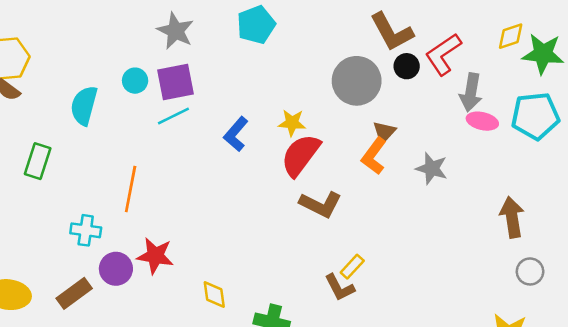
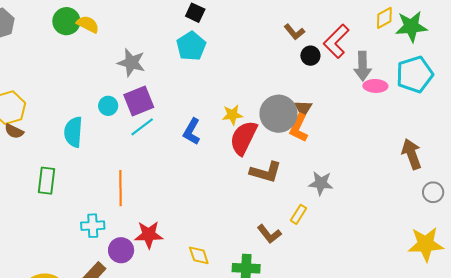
brown L-shape: (392, 32) -> (294, 32), size x0.6
gray circle: (357, 81) -> (278, 114), moved
gray star: (432, 168) -> (321, 183), moved
brown L-shape: (340, 288) -> (269, 234), moved

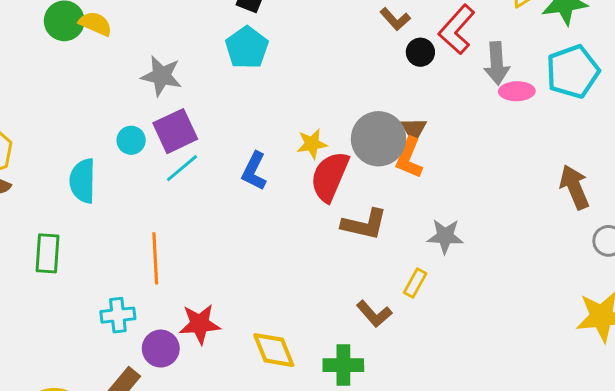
yellow diamond: (199, 255) -> (274, 350), size x1.4

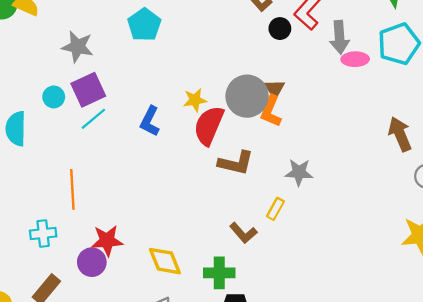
purple circle: (161, 349) -> (92, 262), moved

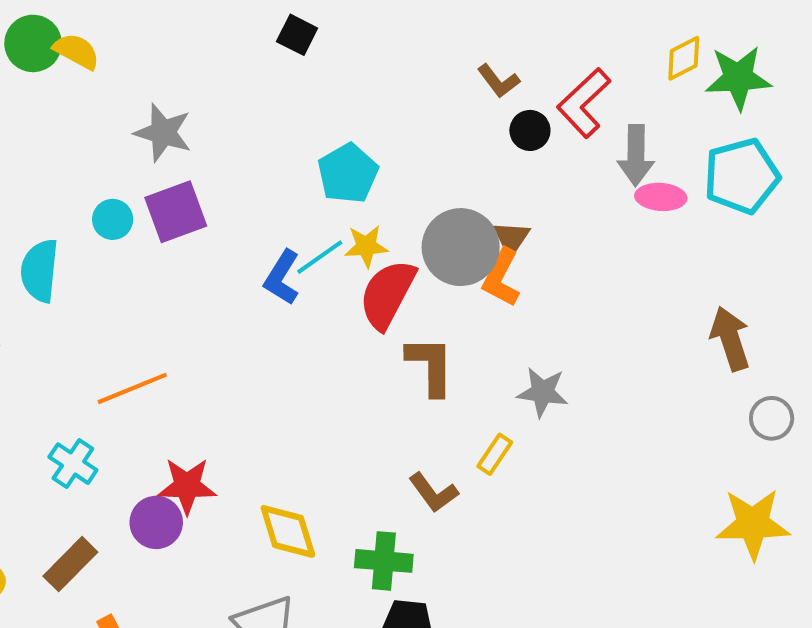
cyan pentagon: (144, 25) -> (348, 173), moved
cyan line: (93, 119) -> (320, 257), moved
brown L-shape: (236, 163) -> (430, 366), turned -108
orange line: (72, 189) -> (132, 388), turned 66
cyan cross: (43, 234) -> (73, 464), turned 35

